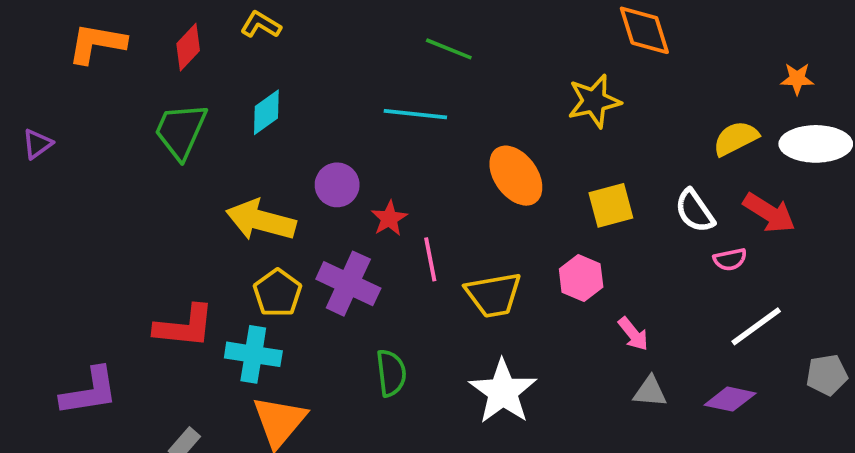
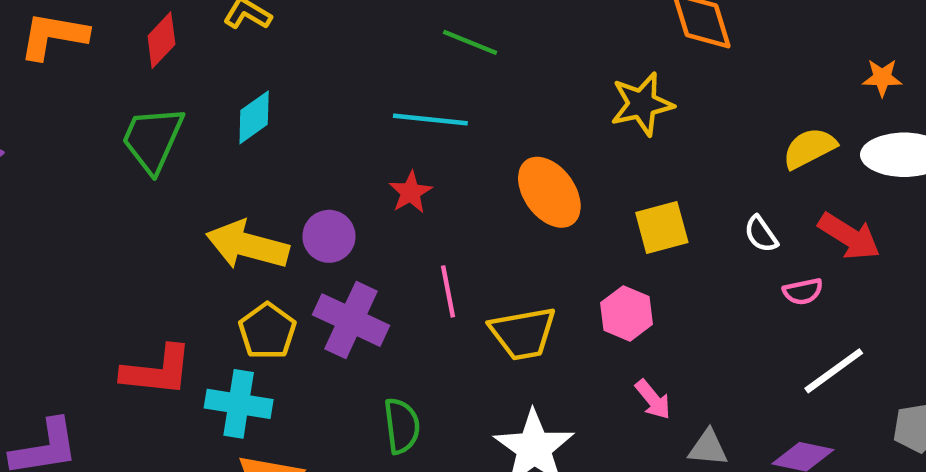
purple circle: (337, 185) -> (329, 236), moved
white semicircle: (695, 211) -> (761, 234), size x0.7
red star: (389, 218) -> (411, 192), moved
pink arrow: (633, 334) -> (653, 399), moved

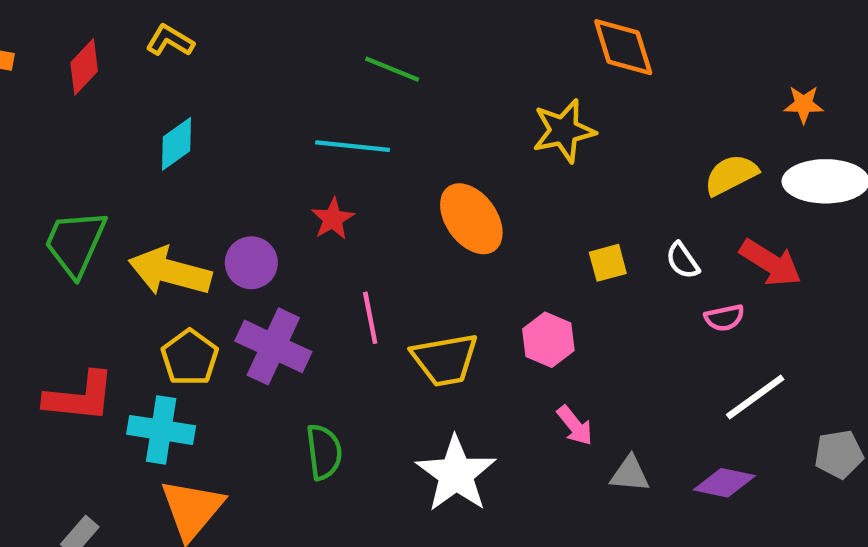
green trapezoid: (153, 139) -> (75, 243), moved
yellow square: (662, 227) -> (608, 263), moved, size x0.7

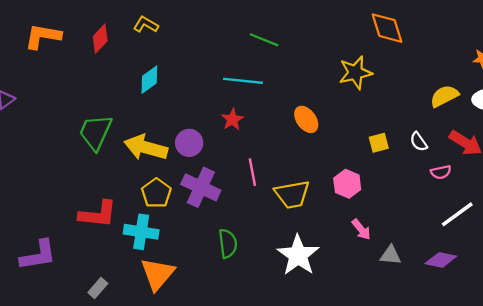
orange ellipse: (471, 219) -> (306, 119), size x0.7

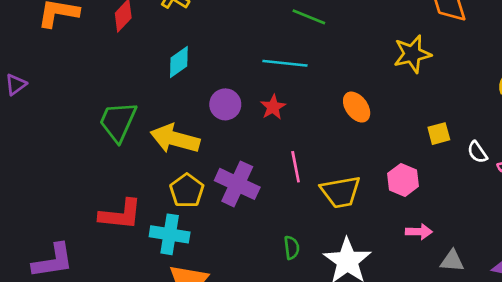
white semicircle: (419, 142) -> (477, 152), moved
purple circle: (189, 143) -> (225, 104), moved
pink arrow: (361, 229) -> (419, 232), turned -50
green semicircle: (228, 244) -> (292, 248), moved, size x0.7

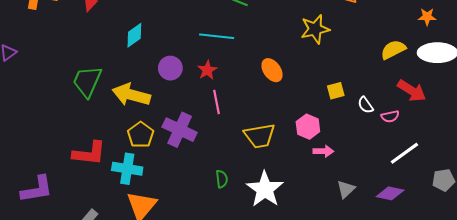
pink line: (296, 167) -> (217, 102), moved
pink arrow: (419, 232) -> (323, 151), moved
gray triangle: (452, 261) -> (346, 189), turned -48

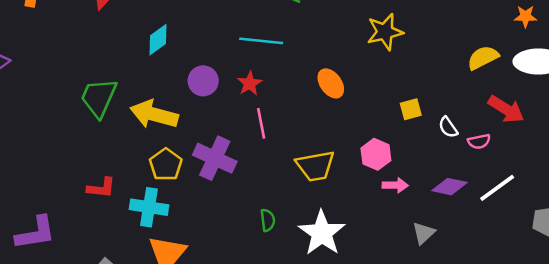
red L-shape: (89, 153) -> (101, 188), size x0.7
purple diamond: (390, 193) -> (449, 187), moved

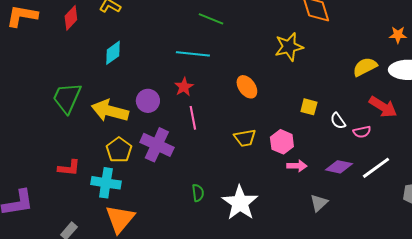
purple circle: (203, 81) -> (148, 101), moved
yellow square: (411, 109) -> (309, 107), turned 30
yellow trapezoid: (315, 166) -> (245, 138), moved, size x0.7

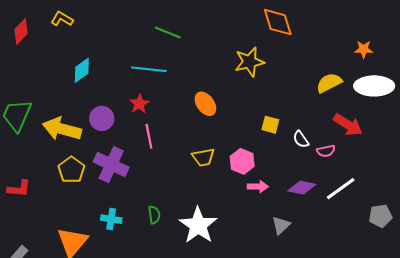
cyan diamond: (113, 53) -> (82, 70), moved
cyan cross: (106, 183) -> (111, 219), moved, size x0.7

